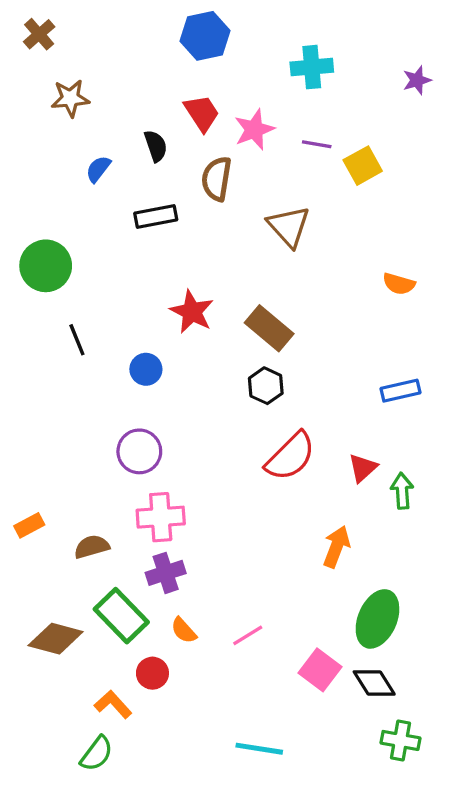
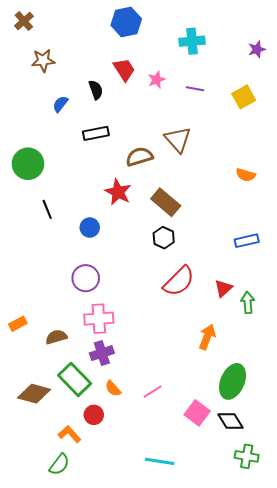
pink star: (254, 129) -> (157, 80), size x0.7
yellow square: (363, 166) -> (244, 97), moved
brown semicircle: (217, 179) -> (139, 157), moved, turned 64

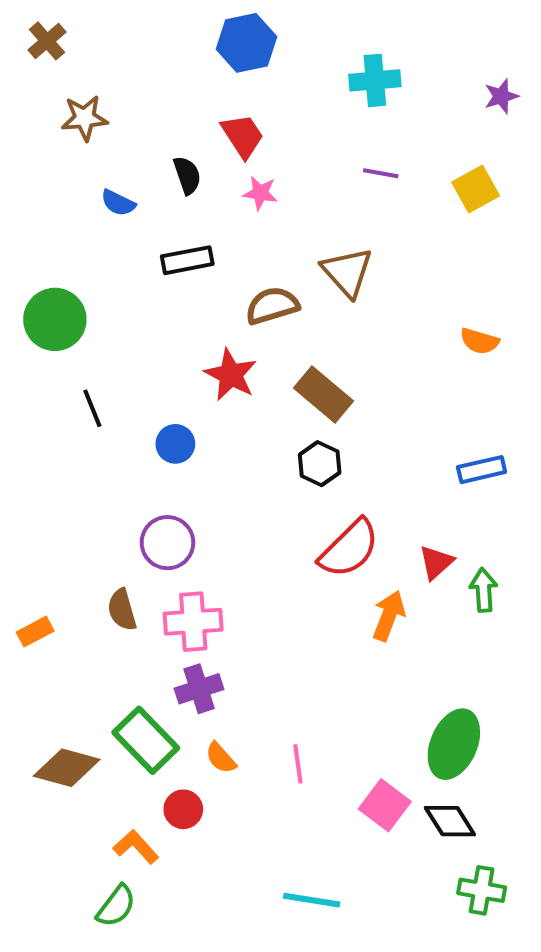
pink star: (157, 80) -> (260, 193), moved, turned 30
blue semicircle: (60, 104) -> (118, 203), turned -102
brown semicircle: (56, 337) -> (122, 610), moved, turned -90
orange arrow: (207, 337) -> (389, 616), moved
pink line: (153, 392) -> (298, 764), turned -66

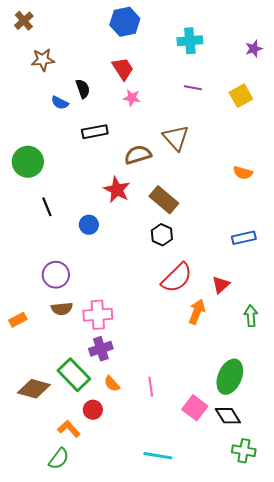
black semicircle: (187, 175) -> (83, 89), moved
purple circle: (167, 543) -> (56, 275), moved
green arrow: (484, 590) -> (251, 316), moved
brown semicircle: (122, 610) -> (62, 309), turned -80

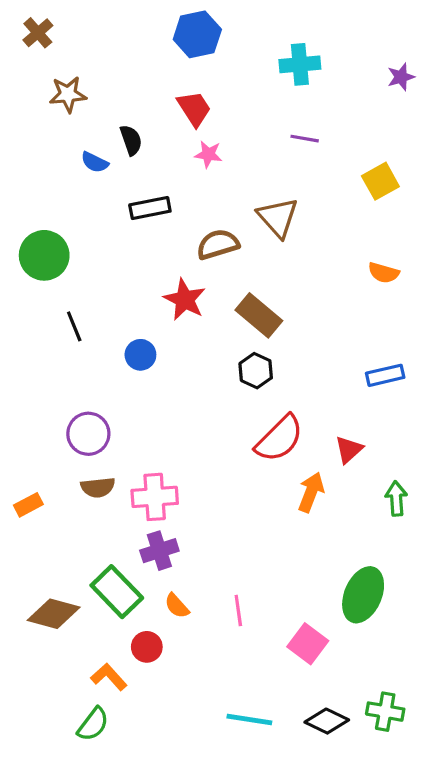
yellow square: (241, 96) -> (380, 181), moved
black diamond: (228, 416) -> (327, 721), moved, turned -32

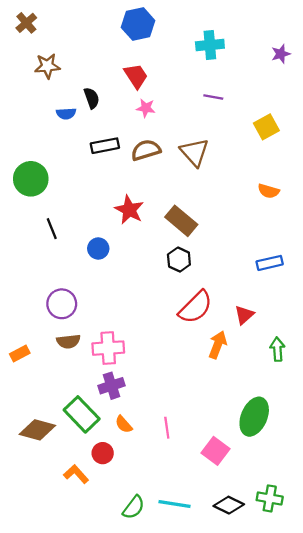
blue semicircle: (95, 162) -> (66, 114), turned -30
brown semicircle: (218, 244) -> (146, 150), moved
green semicircle: (93, 724) -> (134, 507), moved

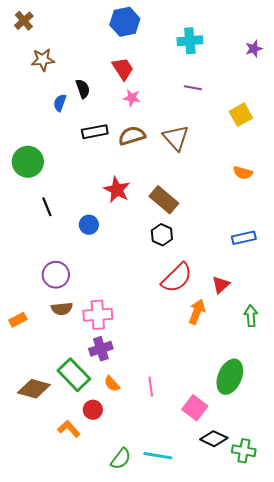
blue semicircle: (66, 114) -> (60, 103), turned 114
black diamond: (229, 505) -> (214, 439), moved

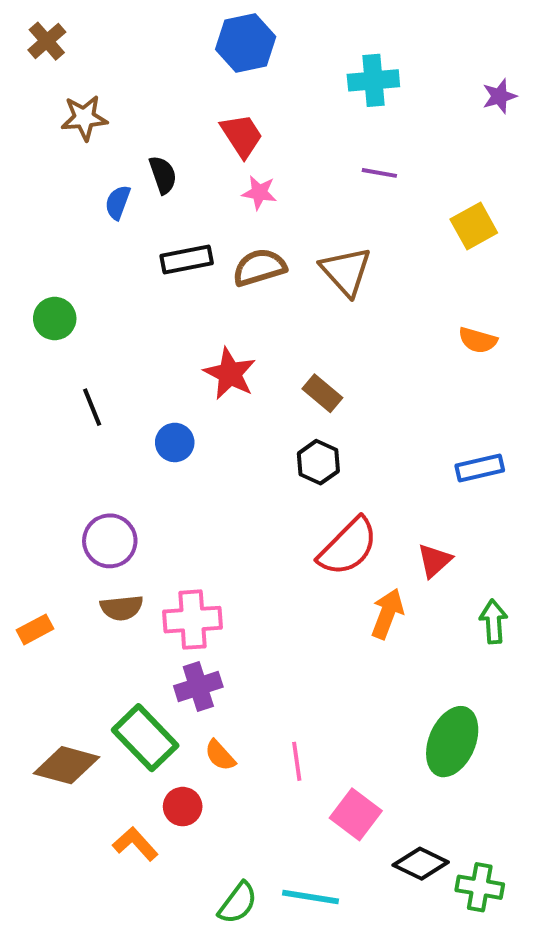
green circle: (28, 162) -> (55, 319), size x0.7
brown rectangle: (164, 200) -> (322, 393), size x0.7
pink square: (195, 408) -> (356, 814), moved

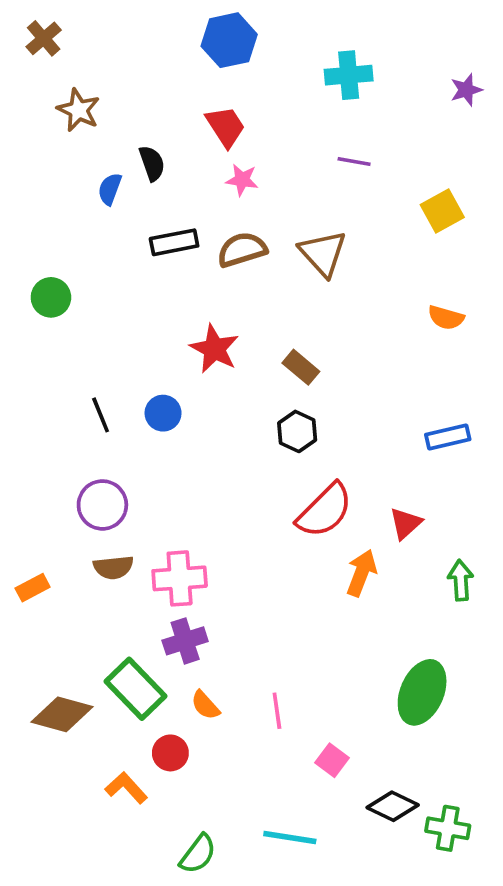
brown star: (84, 118) -> (79, 110), turned 30
black line: (92, 407) -> (101, 415), moved
pink square: (356, 814) -> (332, 760), size x0.7
green semicircle: (238, 903) -> (198, 854), moved

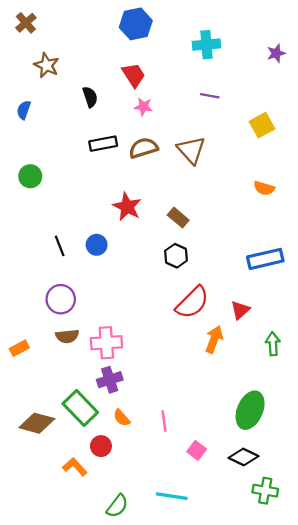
blue semicircle: (110, 189) -> (24, 110), moved
blue rectangle: (448, 437) -> (265, 259), size x1.4
black diamond: (393, 806) -> (243, 457), moved

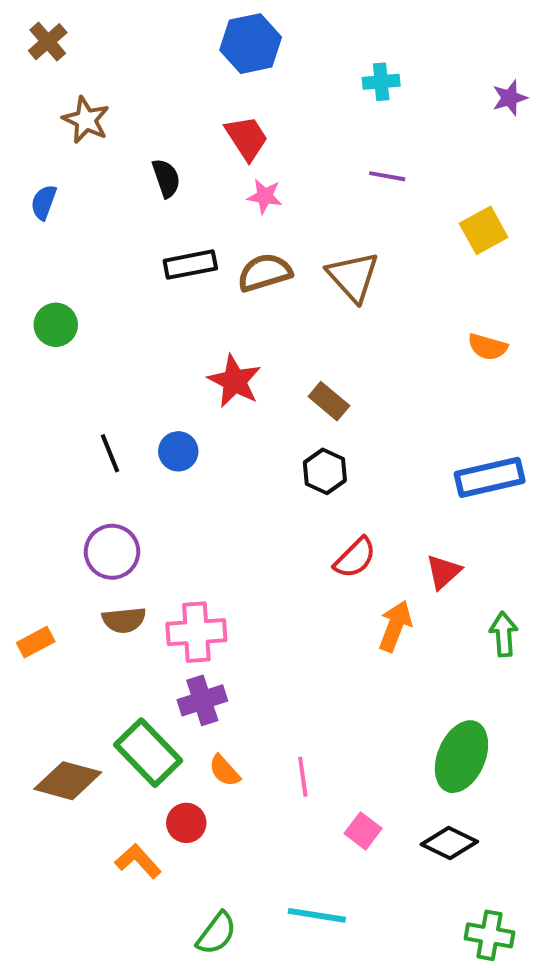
cyan cross: (206, 45) -> (381, 82), size x0.7
red semicircle: (192, 302) -> (355, 558), size x0.7
green cross: (265, 491) -> (490, 935), moved

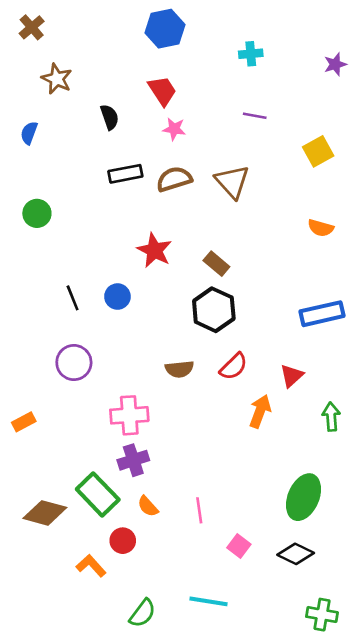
black hexagon: (325, 471) -> (214, 310), size x1.5
brown semicircle: (124, 620) -> (179, 369), moved

